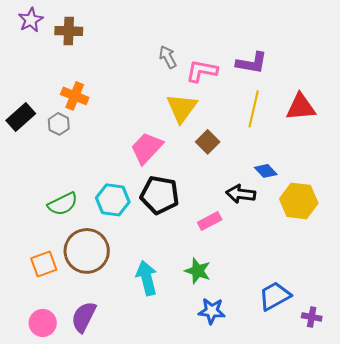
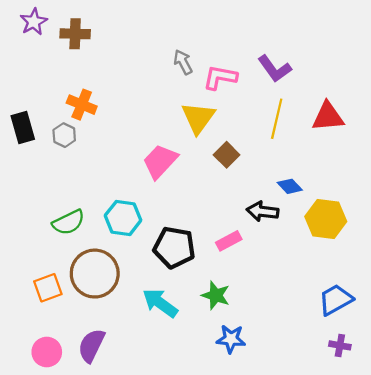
purple L-shape: (252, 63) -> (275, 69), turned 44
black rectangle: (21, 117) -> (23, 128), turned -64
black pentagon: (160, 195) -> (174, 247), moved
cyan arrow: (147, 278) -> (160, 303), turned -40
blue trapezoid: (275, 296) -> (336, 300), moved

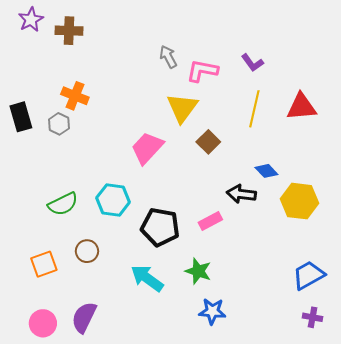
purple L-shape: (275, 69) -> (252, 63), size x0.7
brown circle: (95, 274) -> (87, 251), size x0.5

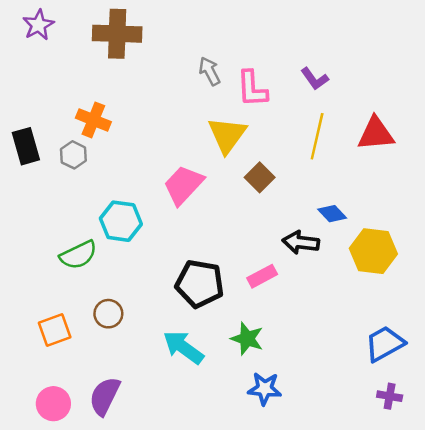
brown cross: (69, 31) -> (117, 34), moved, size x1.4
pink L-shape: (202, 71) -> (252, 89), turned -104
cyan hexagon: (113, 200) -> (121, 221), moved

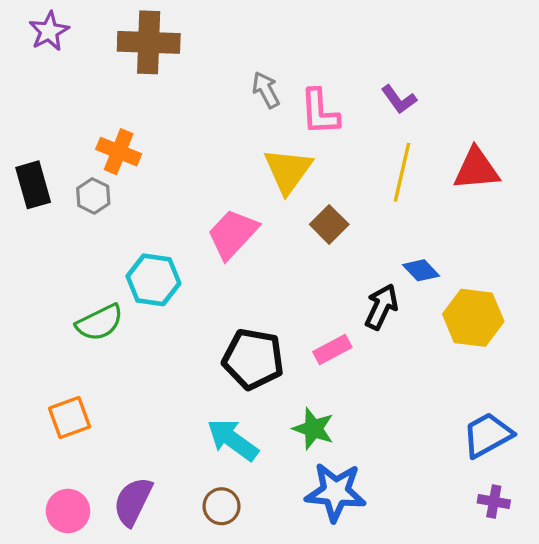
black arrow: (301, 242) -> (381, 307), turned 108
brown circle: (108, 314) -> (222, 506), moved
blue star: (265, 389) -> (336, 492), size x1.4

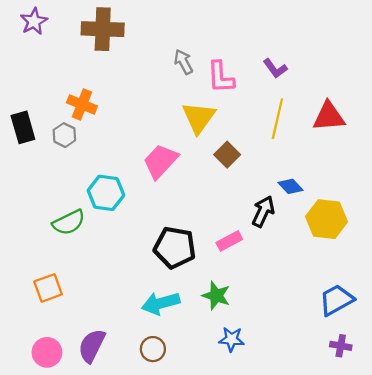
cyan arrow: (233, 440) -> (161, 303), turned -51
blue star: (336, 492) -> (232, 339), size x0.6

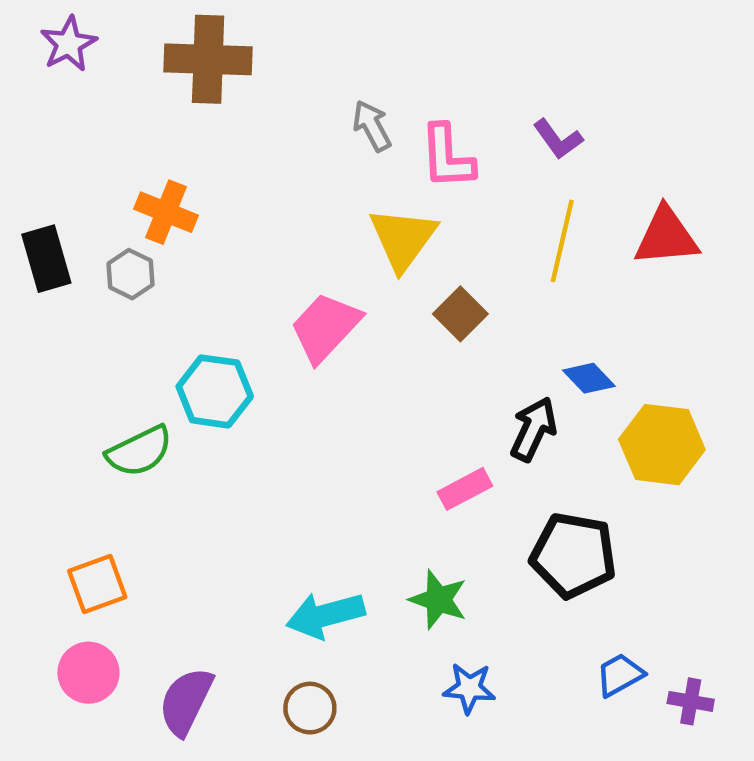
black pentagon: (175, 248) -> (573, 555), moved
blue trapezoid: (336, 300) -> (620, 675), moved, size x0.7
pink circle: (47, 352) -> (88, 673), moved

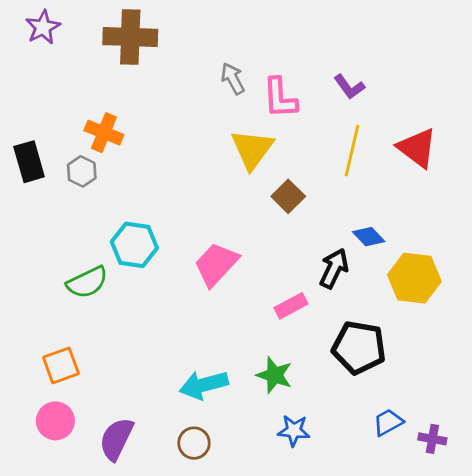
red triangle: (666, 236) -> (417, 148), turned 42
pink trapezoid: (325, 327) -> (216, 264), moved

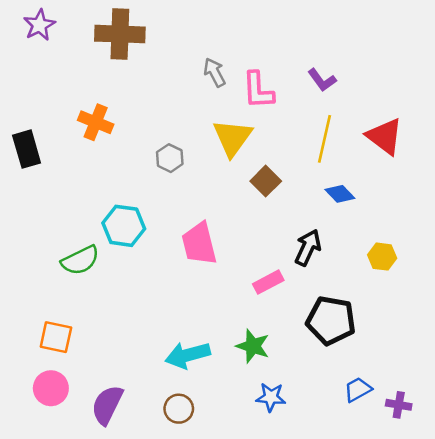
gray hexagon: (82, 171) -> (170, 158), moved
blue diamond: (369, 237) -> (340, 194), moved
pink trapezoid: (216, 264) -> (199, 244), turned -57
yellow hexagon: (414, 278) -> (382, 257), size x0.6
orange square: (61, 365) -> (56, 337), turned 32

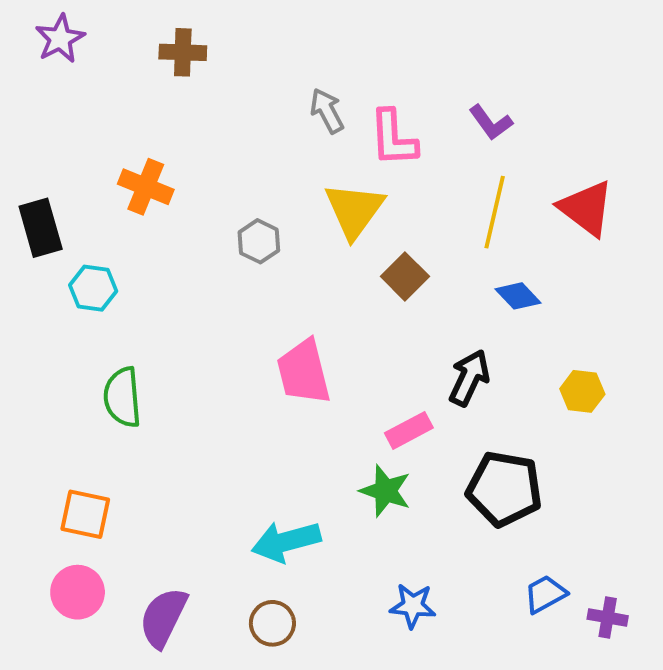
brown cross: (120, 34) -> (183, 52), size x0.6
cyan hexagon: (124, 226) -> (93, 288), moved, size x0.7
green semicircle: (80, 260) -> (122, 397), turned 111
green star: (253, 346) -> (385, 491), moved

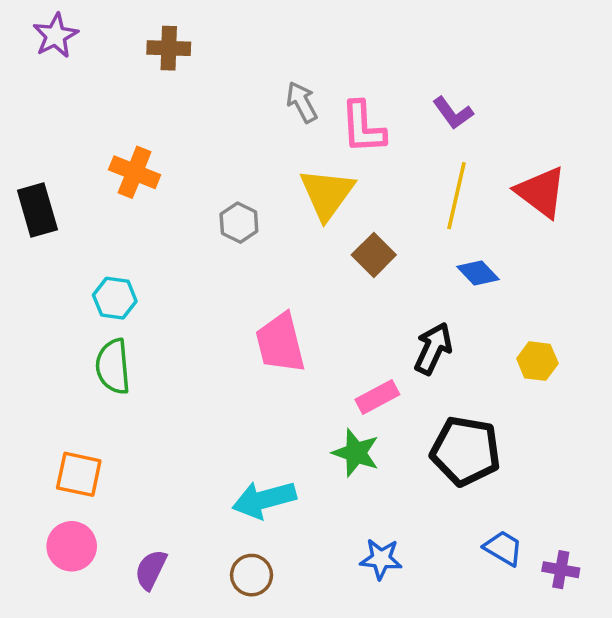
cyan hexagon: (93, 288) -> (115, 298), moved
blue trapezoid: (545, 594) -> (503, 548), turned 60
purple semicircle: (163, 617) -> (151, 570), size x0.7

